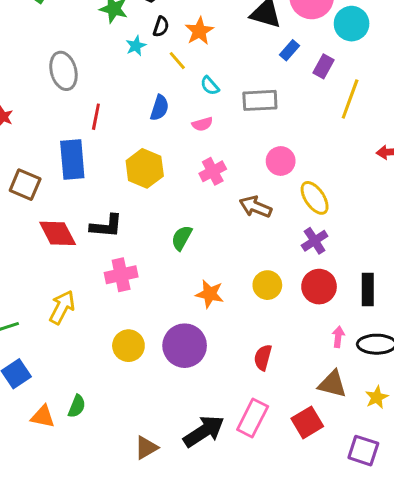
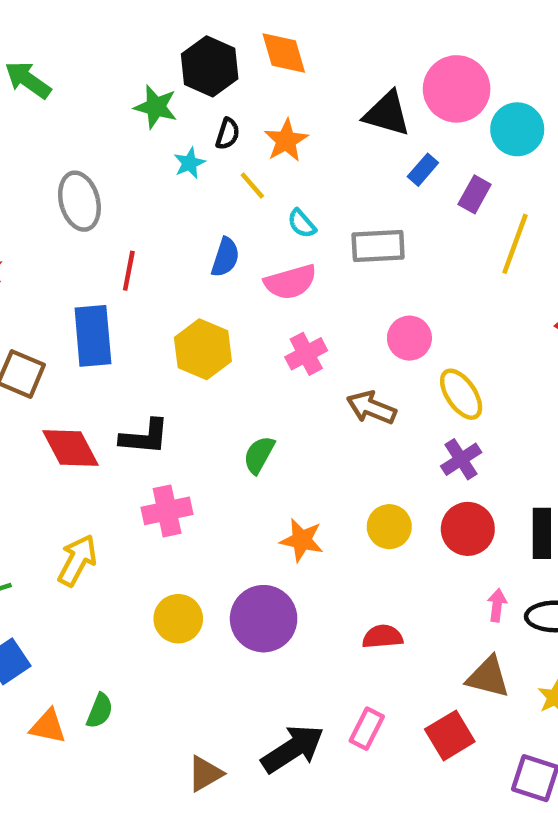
pink semicircle: (202, 124) -> (290, 282), size x1.6
red semicircle: (263, 357) -> (383, 637), turned 70
pink rectangle: (253, 418) -> (367, 729), size x0.7

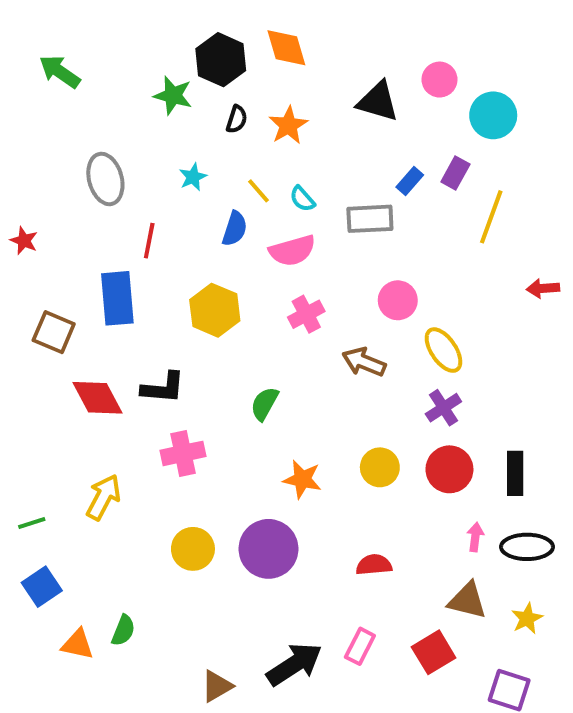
pink circle: (457, 89) -> (440, 80), size x0.6
cyan star: (189, 163) -> (193, 177), moved
blue rectangle: (423, 170) -> (410, 181), moved
yellow line: (252, 185) -> (259, 191), moved

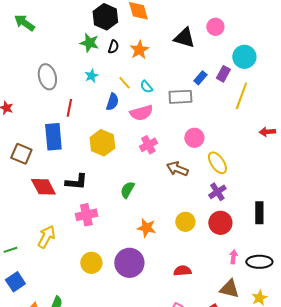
green star: (173, 95) -> (89, 43), moved
cyan circle: (493, 115) -> (244, 57), moved
black rectangle: (515, 473) -> (259, 213), moved

